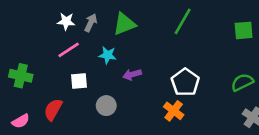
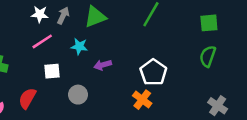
green semicircle: (242, 82) -> (208, 56), moved, turned -45

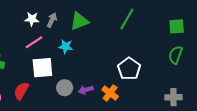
purple arrow: (103, 65) -> (86, 90), moved
white square: (52, 71) -> (42, 68), size x1.5
orange cross: (142, 100) -> (110, 93), moved
gray cross: (218, 106) -> (173, 97), moved, turned -35

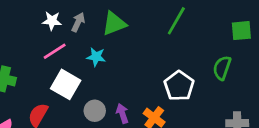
green semicircle: (176, 55) -> (222, 68), moved
white square: (42, 68) -> (66, 84), turned 35
purple arrow: (86, 90) -> (122, 114), turned 88

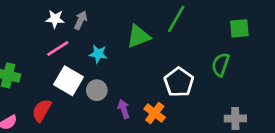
green triangle: (114, 24) -> (138, 36), moved
gray circle: (95, 111) -> (97, 90), moved

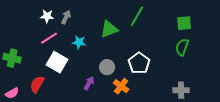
green semicircle: (221, 65) -> (182, 47), moved
gray circle: (97, 90) -> (107, 67), moved
purple arrow: (124, 109) -> (89, 83), moved, turned 48

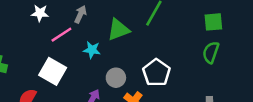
gray arrow: (66, 17) -> (80, 14), moved
pink line: (49, 38) -> (61, 35), moved
cyan star: (79, 42) -> (92, 50), moved

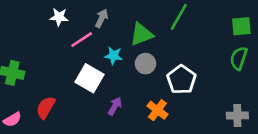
white square: (53, 71) -> (90, 78), moved
gray circle: (116, 78) -> (145, 64), moved

